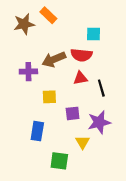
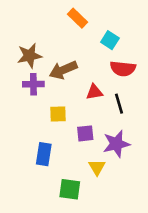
orange rectangle: (48, 15) -> (77, 18), moved
brown star: (24, 24) -> (30, 56), moved
cyan square: (94, 34) -> (110, 40), turned 32
red semicircle: (81, 55) -> (123, 69), moved

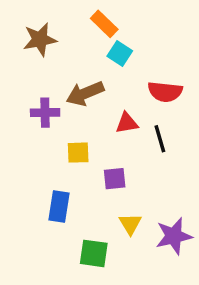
cyan square: (110, 40) -> (120, 53), moved
brown star: (30, 56) -> (40, 40), moved
purple star: (116, 144) -> (174, 236), moved

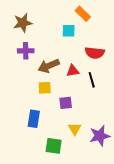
orange rectangle: (104, 24) -> (83, 14), moved
cyan square: (120, 53) -> (69, 31), turned -32
brown arrow: (85, 93) -> (49, 66), moved
purple cross: (45, 113) -> (26, 51), moved

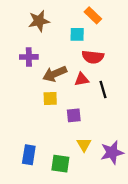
brown star: (23, 23) -> (39, 21), moved
red semicircle: (95, 53) -> (93, 57), moved
blue rectangle: (34, 119) -> (29, 155), moved

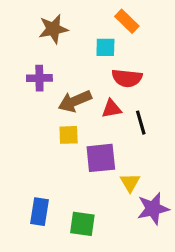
purple square: (74, 115) -> (101, 158), size x1.5
yellow triangle: (84, 145) -> (130, 182), moved

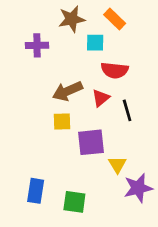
brown star: (53, 29) -> (72, 19), moved
purple cross: (39, 78) -> (37, 45), moved
red triangle: (112, 109) -> (101, 98), turned -30

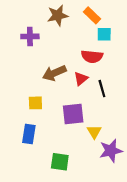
cyan square: (95, 43) -> (104, 34), moved
yellow square: (62, 122) -> (35, 103), moved
blue rectangle: (36, 191) -> (29, 134), moved

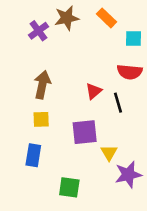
cyan square: (104, 34) -> (133, 38), moved
purple cross: (30, 36) -> (38, 31), moved, turned -35
red semicircle: (92, 56) -> (130, 72), moved
brown arrow: (54, 73) -> (42, 85), moved, turned 125

